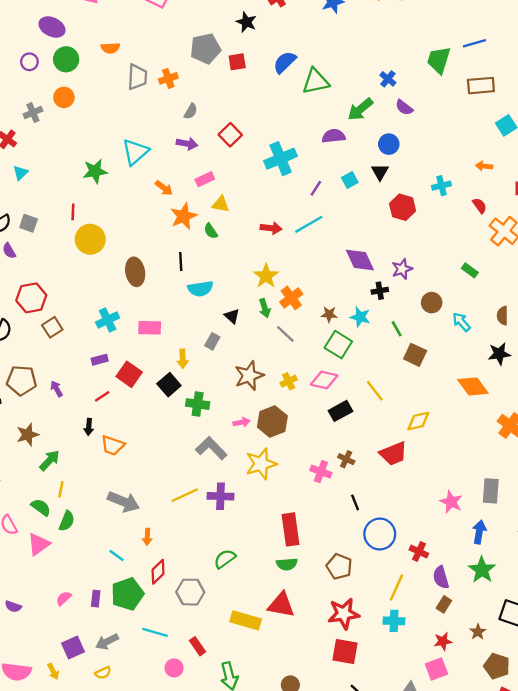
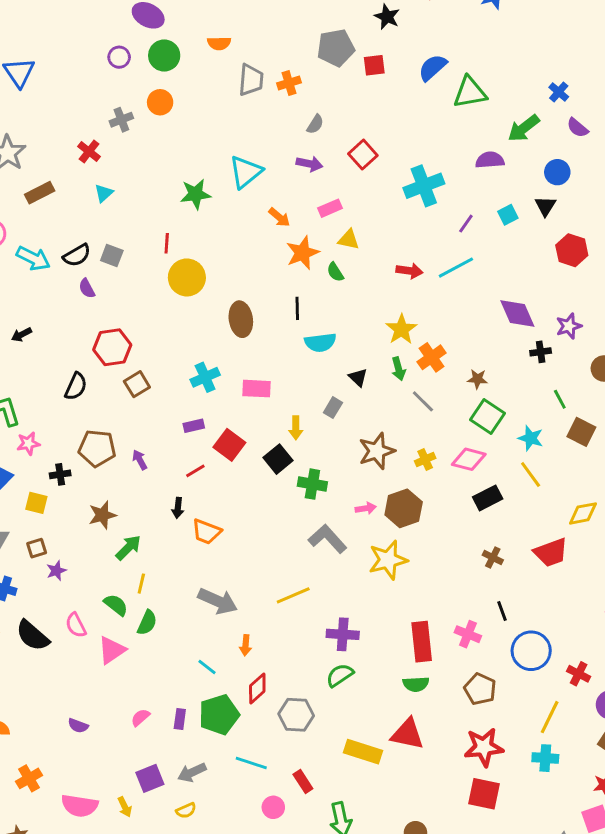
cyan star: (360, 317) -> (531, 438), moved
pink cross: (321, 472) -> (468, 634), moved
purple cross: (220, 496) -> (343, 634), moved

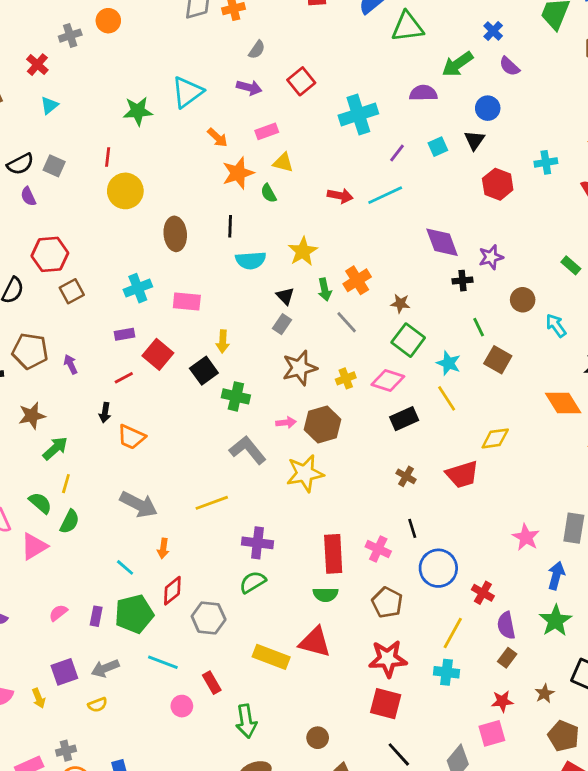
yellow star: (401, 329) -> (303, 251), moved
gray rectangle: (333, 408) -> (282, 324), moved

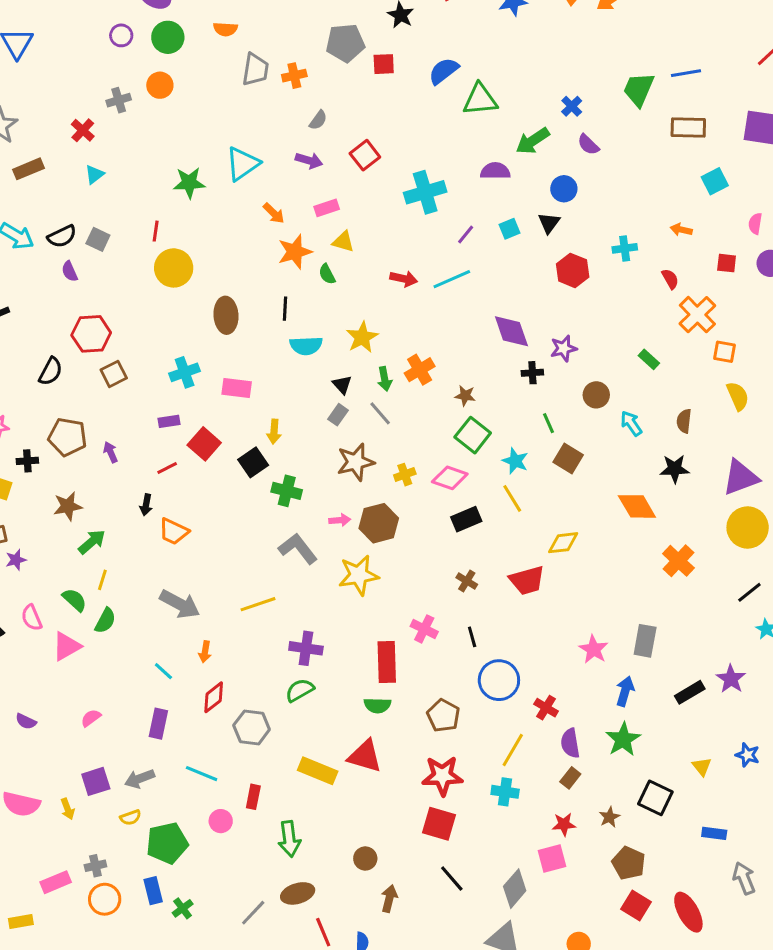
gray line: (347, 322) -> (380, 413), moved
pink cross: (378, 549) -> (424, 629), moved
green pentagon: (134, 614) -> (167, 843), moved
purple rectangle: (96, 616) -> (158, 724), moved, size x1.4
red rectangle: (212, 683) -> (253, 797), turned 40

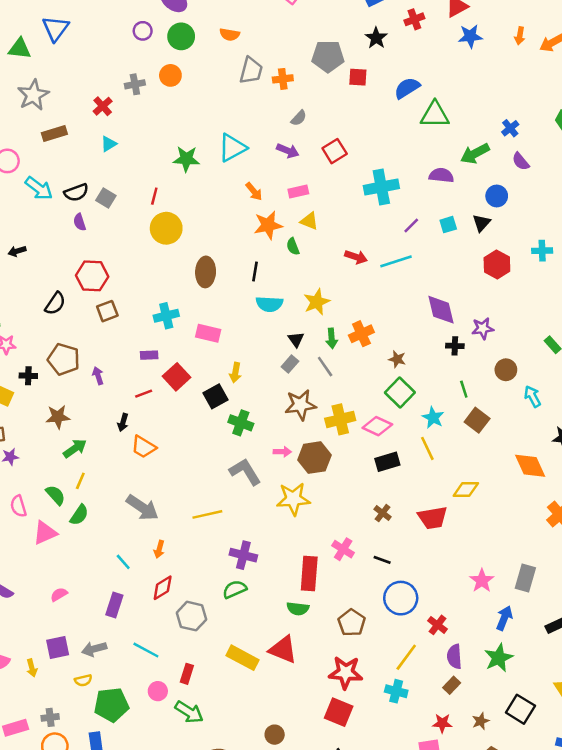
yellow cross: (405, 475) -> (340, 419), size x1.6
black line: (472, 637) -> (382, 560), turned -60
green arrow: (289, 839) -> (189, 712), moved, turned -56

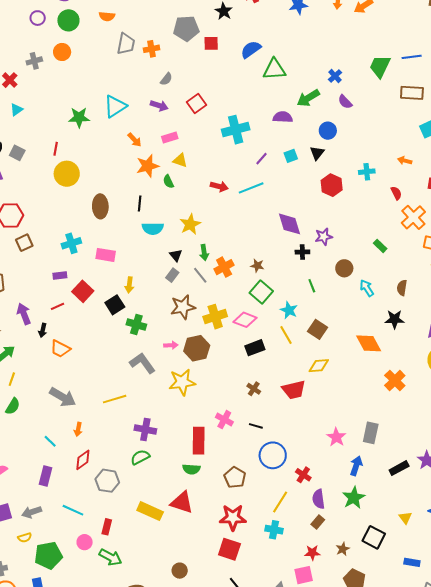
orange cross: (361, 334) -> (224, 267), moved
purple arrow: (98, 376) -> (24, 314), moved, size x1.5
brown square: (477, 420) -> (318, 329), moved

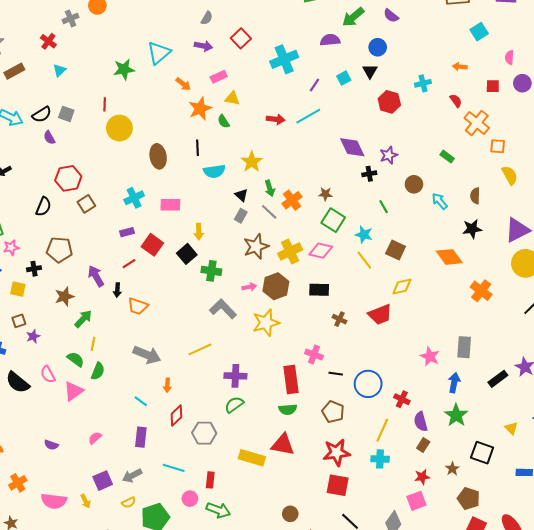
black rectangle: (255, 348) -> (319, 290), moved, turned 30
black line: (256, 426) -> (336, 374), moved

